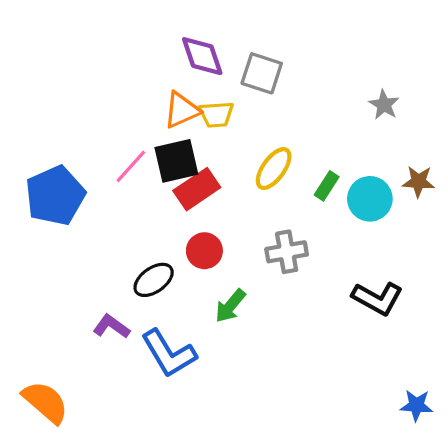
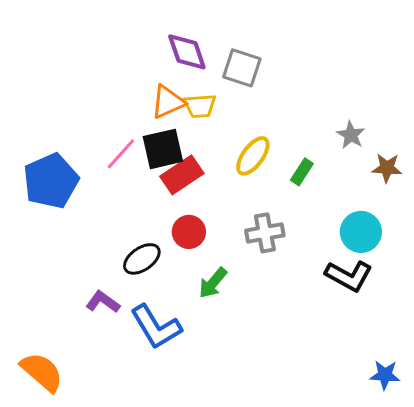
gray star: (384, 105) -> (351, 135), moved
cyan circle: (370, 199) -> (361, 232), moved

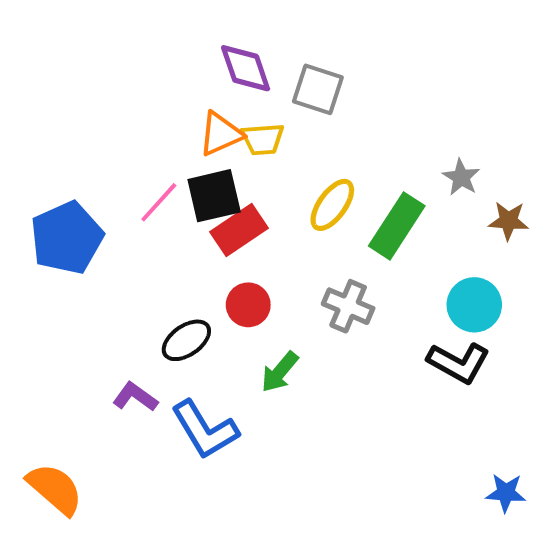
green rectangle: (302, 172) -> (397, 226), size x1.8
gray cross: (265, 233) -> (348, 306), turned 33

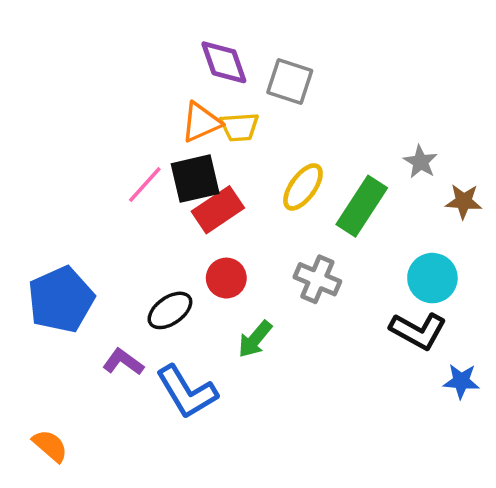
blue pentagon: (67, 238) -> (61, 300), moved
orange semicircle: (55, 489) -> (50, 446), size x0.7
blue star: (506, 493) -> (461, 381), moved

